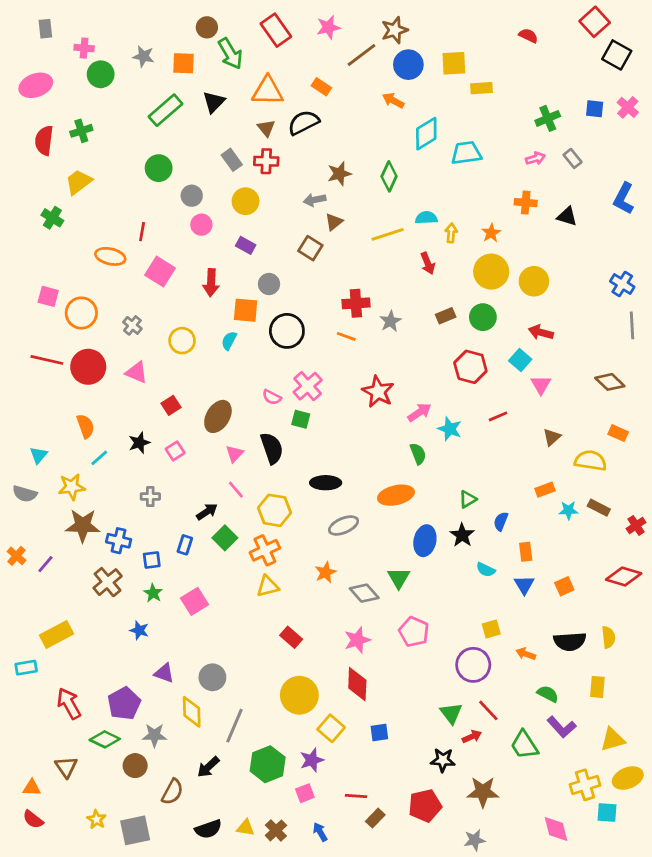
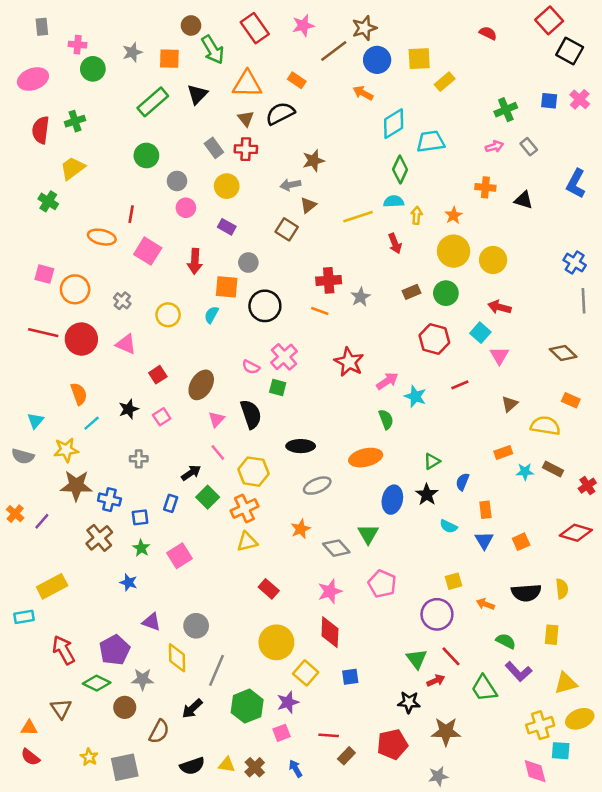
gray star: (143, 56) -> (132, 52), turned -30
yellow rectangle: (482, 88) -> (445, 82), turned -36
green diamond: (389, 176) -> (400, 170), moved
pink diamond: (556, 829) -> (535, 771), moved

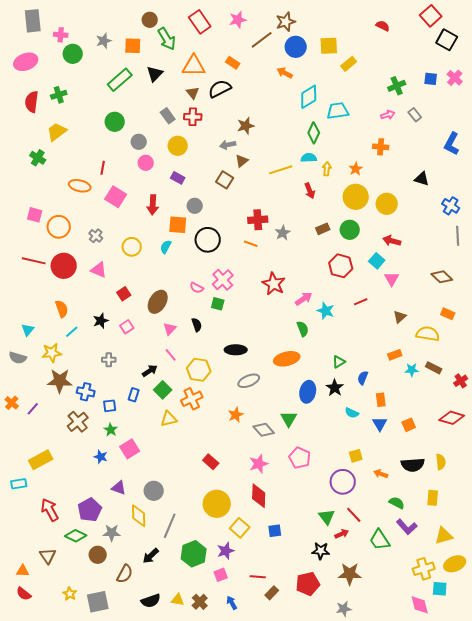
gray rectangle: (42, 27) -> (33, 21), size x1.6
black triangle: (524, 200) -> (422, 179), moved
black semicircle: (251, 414) -> (197, 325), size x0.6
yellow triangle: (247, 542) -> (169, 419), moved
pink square: (180, 556) -> (130, 449), moved

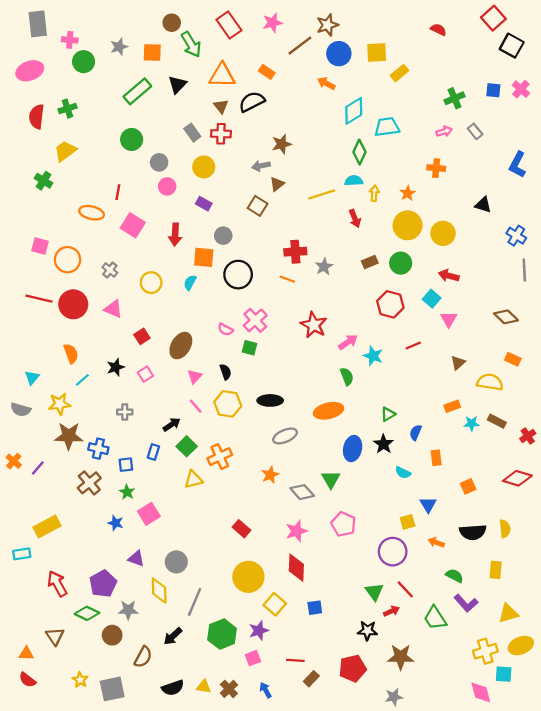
yellow hexagon: (199, 370) -> (228, 404), moved
blue triangle: (380, 424) -> (428, 505), moved

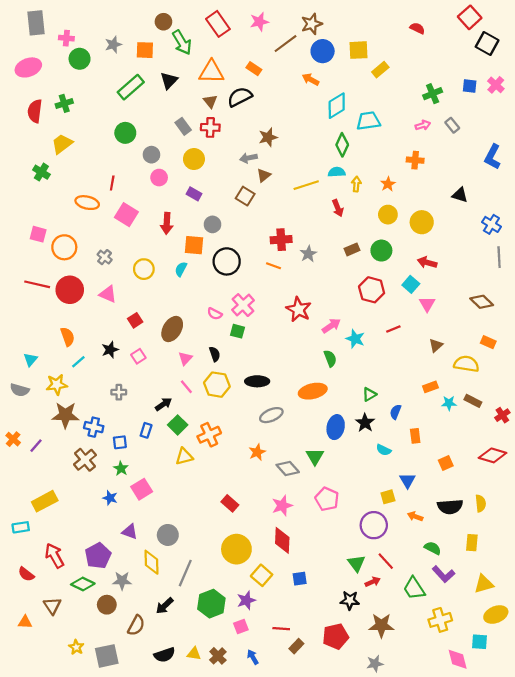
yellow circle: (408, 225) -> (388, 215), size x0.7
yellow cross: (485, 651) -> (440, 620), moved
red semicircle: (27, 680) -> (26, 574), moved

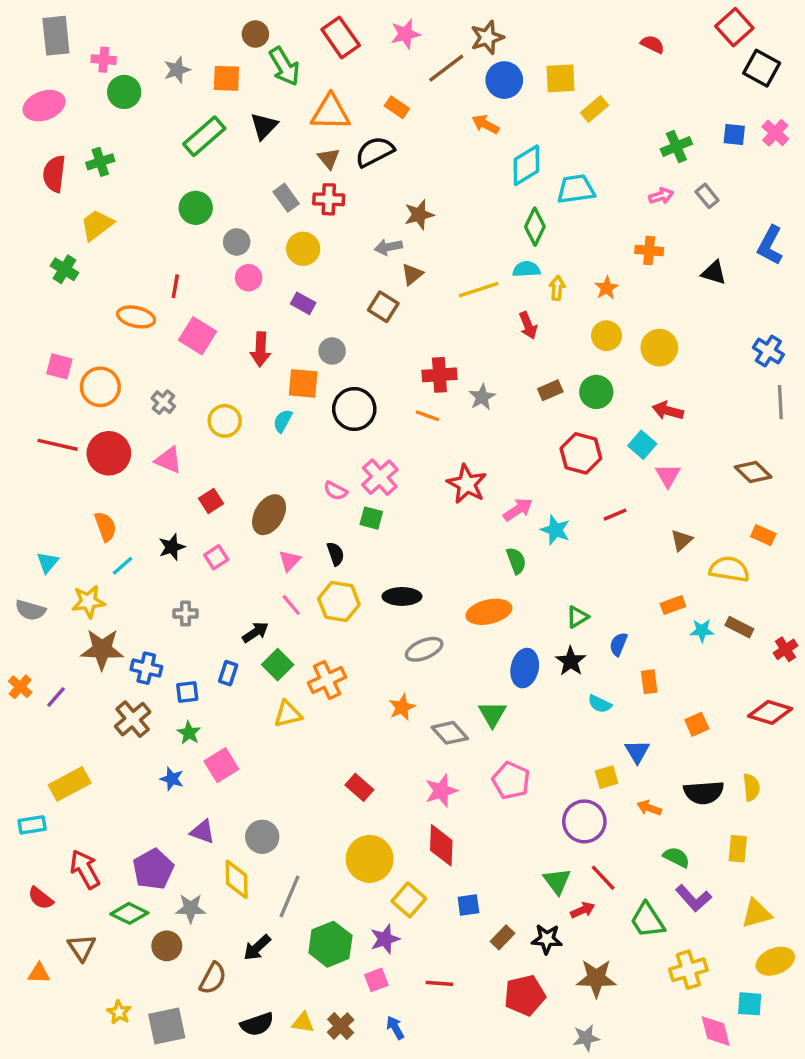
black triangle: (460, 195) -> (714, 273), moved
brown rectangle: (296, 646) -> (503, 937), moved

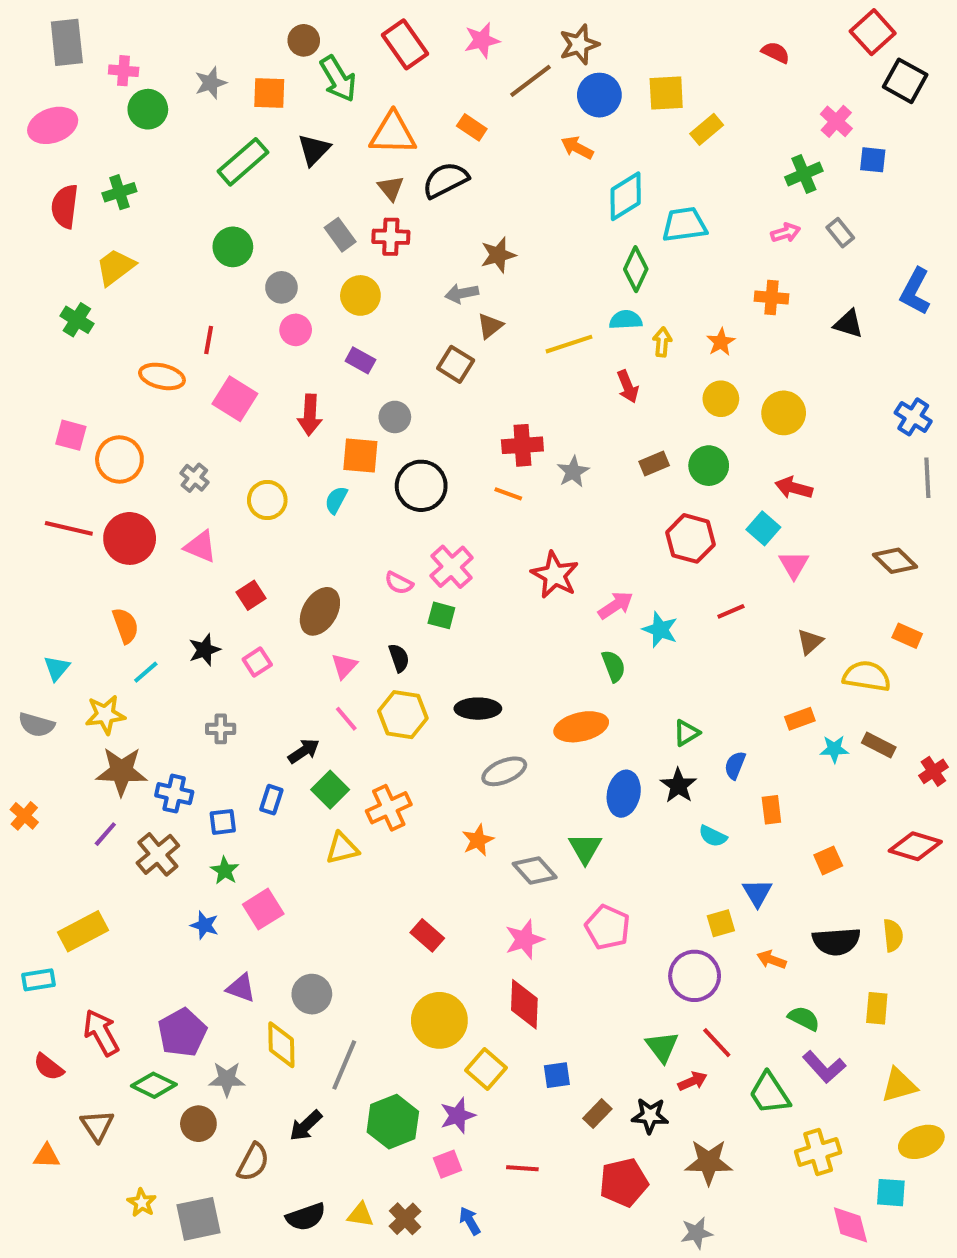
pink cross: (775, 133) -> (836, 121), moved
purple line: (56, 697) -> (105, 834), moved

